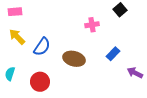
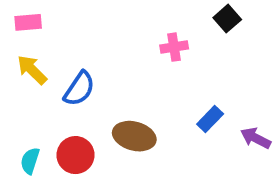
blue rectangle: (113, 54) -> (210, 119), moved
brown ellipse: (74, 59) -> (134, 136), moved
cyan semicircle: (10, 74) -> (30, 161), moved

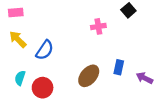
blue rectangle: (210, 119) -> (119, 67), turned -32
brown ellipse: (134, 136) -> (89, 76), moved, turned -65
cyan semicircle: (30, 161) -> (20, 78), moved

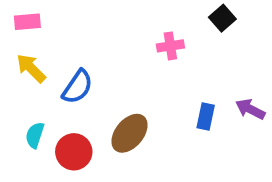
brown ellipse: (89, 76) -> (130, 133), moved
purple arrow: (145, 78) -> (250, 109), moved

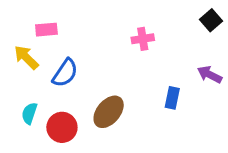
black square: (222, 18) -> (211, 20), moved
pink rectangle: (27, 22) -> (46, 30), moved
purple arrow: (250, 109) -> (210, 75), moved

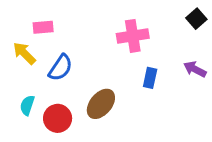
pink cross: (143, 39) -> (133, 36), size x1.5
blue rectangle: (172, 98) -> (150, 78), moved

